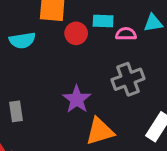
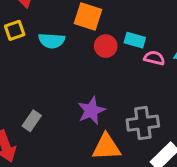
gray cross: (128, 79) -> (143, 123), moved
gray rectangle: (16, 111) -> (32, 121), moved, turned 30

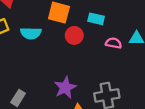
cyan rectangle: (135, 40) -> (96, 19), moved

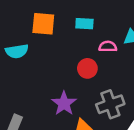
red circle: (74, 35) -> (87, 68), moved

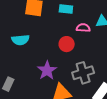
cyan semicircle: (17, 51) -> (20, 40), moved

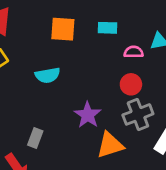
red circle: (67, 44) -> (131, 84), moved

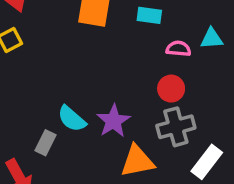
cyan semicircle: (48, 75) -> (72, 119), moved, turned 45

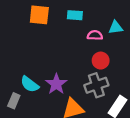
red circle: (171, 89) -> (101, 61), moved

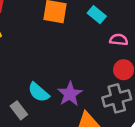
cyan rectangle: (75, 15) -> (97, 15), turned 32
gray rectangle: (14, 101) -> (19, 110), turned -64

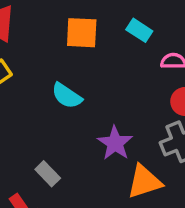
cyan semicircle: (39, 92) -> (67, 96), moved

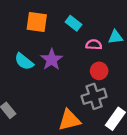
purple star: (115, 143) -> (52, 60), moved

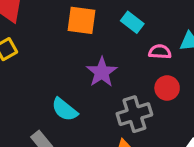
cyan semicircle: (24, 61) -> (65, 110), moved
gray cross: (94, 96) -> (134, 114), moved

